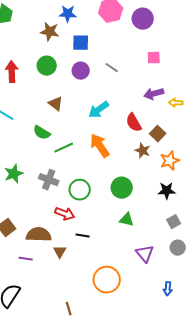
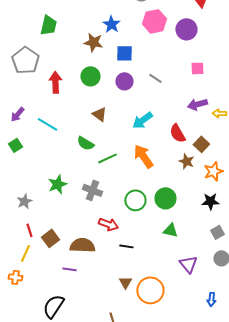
blue star: (68, 14) -> (111, 24), turned 30
green circle: (80, 190) -> (135, 200), moved
brown triangle: (60, 252) -> (125, 282), moved

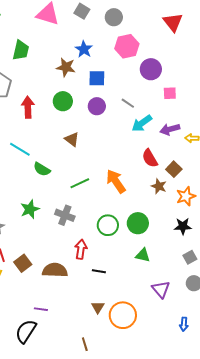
purple circle: (186, 29) -> (151, 69), moved
cyan arrow: (142, 120) -> (142, 123), moved
green semicircle: (85, 143) -> (42, 169), moved
red arrow: (108, 224) -> (81, 249), turned -102
purple line: (69, 269) -> (41, 309), moved

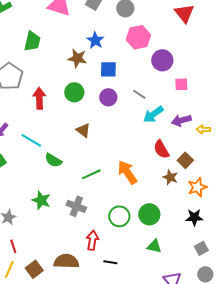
green star: (30, 209) -> (41, 200), turned -30
brown square: (23, 263) -> (34, 269), moved

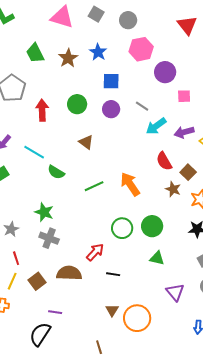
green trapezoid: (32, 41) -> (35, 53), turned 140
brown star: (77, 58) -> (68, 58), moved, turned 30
gray cross: (76, 206) -> (49, 238), moved
red arrow: (92, 240) -> (95, 252), turned 36

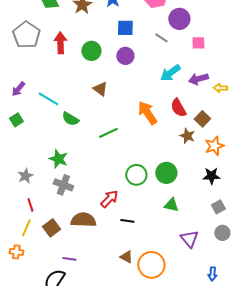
gray line: (142, 106) -> (161, 38), moved
red arrow: (42, 110) -> (60, 43), moved
orange arrow: (130, 184) -> (147, 113), moved
brown triangle: (112, 310) -> (126, 257), turned -32

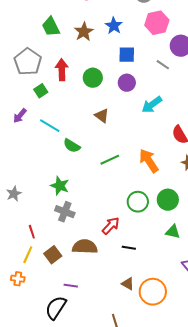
cyan arrow: (170, 73) -> (152, 105), moved
orange arrow: (147, 113) -> (149, 161), moved
green square: (16, 120) -> (41, 91), moved
gray star: (25, 176) -> (14, 194), moved

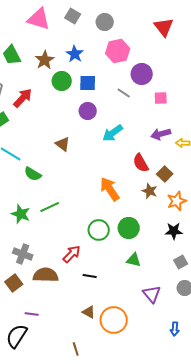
red arrow: (62, 70) -> (23, 98), turned 45
green circle: (93, 78) -> (62, 81), moved
green line: (110, 160) -> (50, 207), moved
gray cross: (65, 212) -> (23, 254), moved

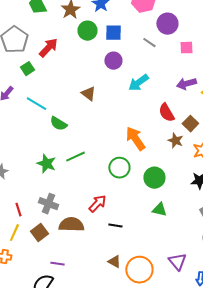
green circle: (99, 230) -> (119, 168), moved
purple triangle: (152, 294) -> (177, 262), moved

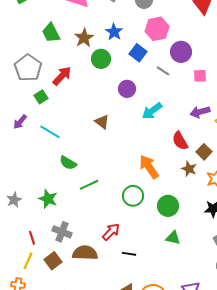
blue square: (113, 33) -> (138, 53), moved, turned 36
green semicircle: (58, 124) -> (68, 163), moved
green star: (46, 164) -> (48, 199), moved

